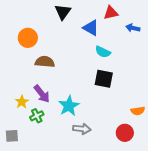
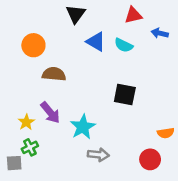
blue triangle: (91, 28) -> (96, 42), moved
cyan semicircle: (103, 52) -> (124, 45), moved
green cross: (37, 116) -> (30, 147), moved

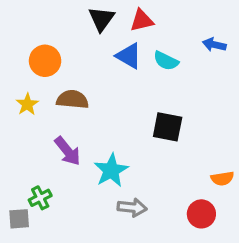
red triangle: (133, 15) -> (142, 20), moved
yellow star: (26, 122) -> (27, 104), moved

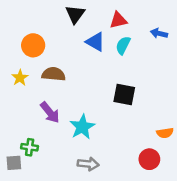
red triangle: (142, 20) -> (118, 20), moved
cyan semicircle: (166, 61) -> (123, 45), turned 90
green cross: (40, 198) -> (30, 147), turned 35
gray arrow: (132, 207) -> (88, 164), moved

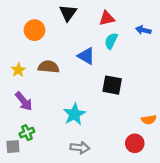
blue triangle: (95, 42) -> (86, 56), moved
orange circle: (33, 45) -> (35, 30), moved
purple arrow: (50, 112) -> (24, 101), moved
green cross: (30, 147) -> (27, 133), turned -32

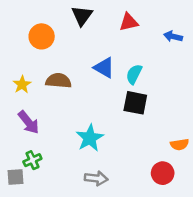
cyan semicircle: (111, 41) -> (134, 74), moved

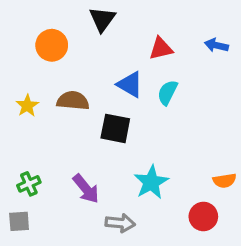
red triangle: (129, 22) -> (161, 49), moved
black square: (135, 103) -> (115, 128), moved
purple arrow: (29, 122) -> (86, 189), moved
cyan star: (90, 138) -> (151, 182), moved
green cross: (32, 160) -> (29, 184), moved

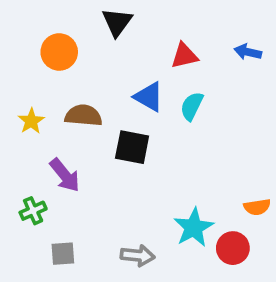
cyan star: (151, 182) -> (194, 228), moved
purple arrow: (86, 189) -> (65, 175), moved
gray square: (19, 221) -> (63, 254), moved

